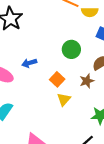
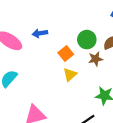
green circle: (71, 49) -> (87, 40), moved

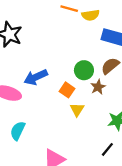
blue arrow: (40, 33) -> (36, 77), size x1.5

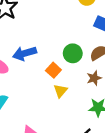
brown star: (98, 87) -> (94, 78), moved

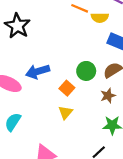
yellow triangle: (60, 91) -> (65, 112), moved

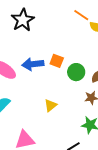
orange square: (67, 88) -> (57, 61), moved, turned -32

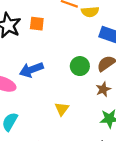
orange square: (57, 61) -> (37, 24), moved

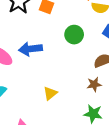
green circle: (80, 66) -> (74, 35), moved

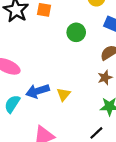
blue arrow: (31, 49) -> (38, 91), moved

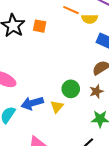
green circle: (76, 32) -> (71, 89), moved

